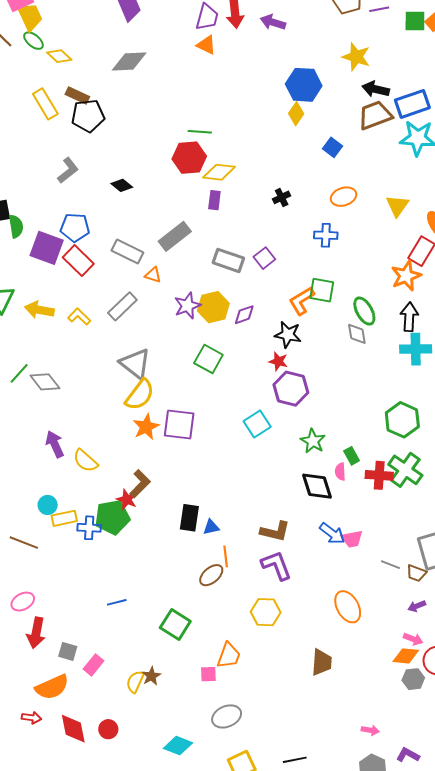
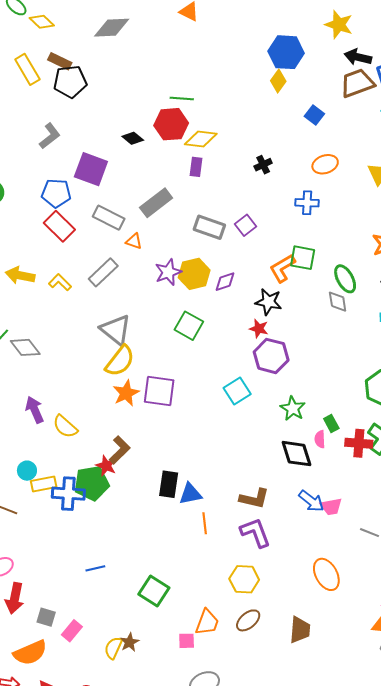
black diamond: (122, 185) -> (133, 138), moved
purple square: (47, 248) -> (91, 169), moved
blue triangle: (211, 527) -> (190, 494), size x1.4
blue cross: (89, 528) -> (68, 494), size x1.4
brown ellipse: (211, 575) -> (248, 620), moved

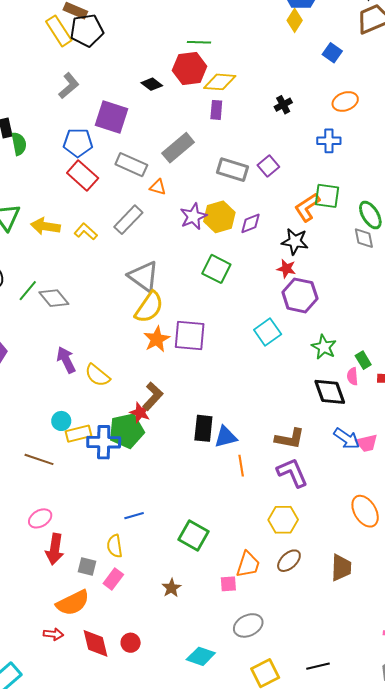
yellow rectangle: (27, 69) -> (59, 31), moved
yellow semicircle: (113, 648) -> (115, 546), moved, turned -30

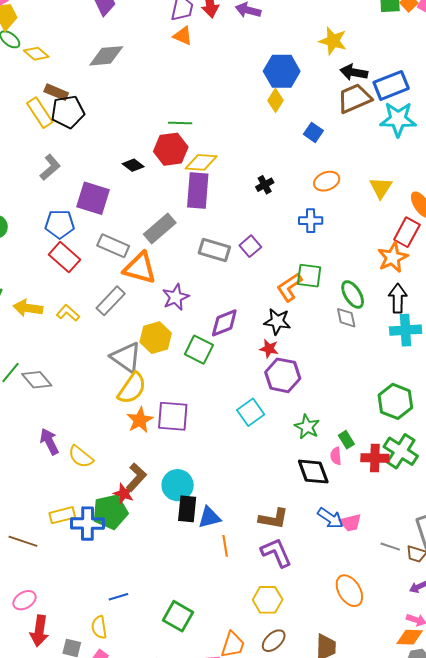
purple rectangle: (216, 110) -> (198, 191), size x1.8
orange triangle: (158, 187) -> (140, 268), size x2.0
yellow hexagon: (219, 217) -> (156, 338), moved
purple diamond: (250, 223) -> (224, 323), moved, size x1.4
cyan circle: (61, 421) -> (178, 485), moved, size x1.6

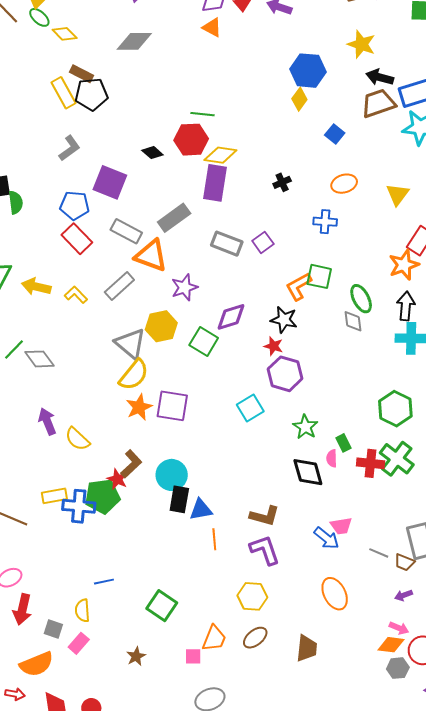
blue arrow: (330, 518) -> (327, 538), moved

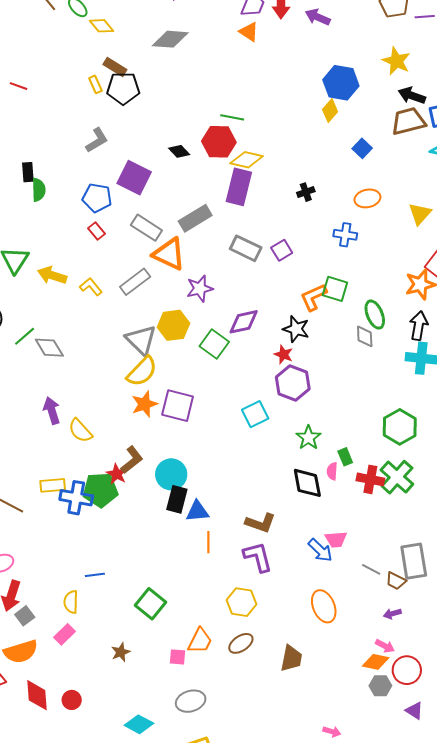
yellow rectangle: (63, 93) -> (95, 84), size x0.6
red rectangle: (77, 239) -> (97, 231), size x0.6
gray square: (53, 629) -> (25, 616), moved, turned 30

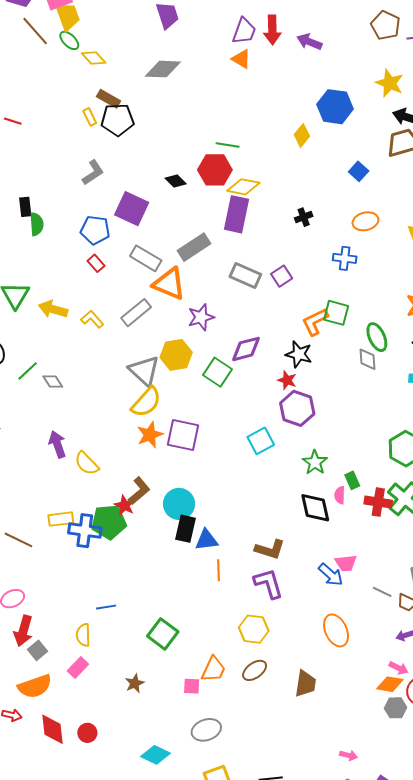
yellow diamond: (330, 111) -> (302, 135), moved
gray diamond: (49, 348) -> (53, 382), size x0.7

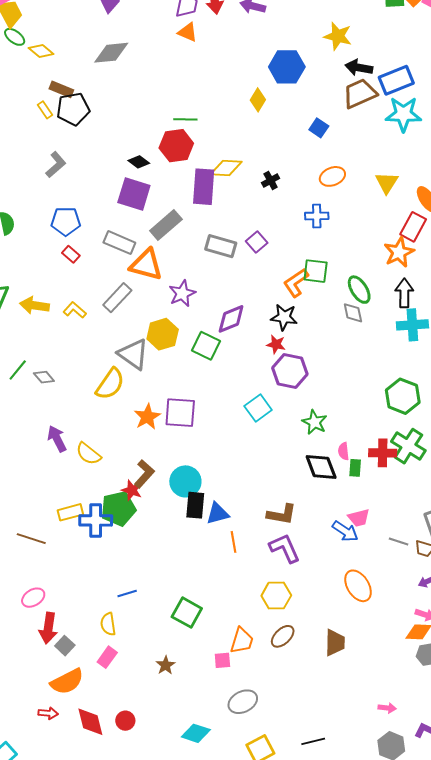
yellow diamond: (243, 187) -> (226, 168), moved
purple square: (132, 209) -> (134, 194), moved
yellow semicircle: (146, 402) -> (110, 384), moved
green rectangle: (352, 480) -> (355, 468), moved, turned 36

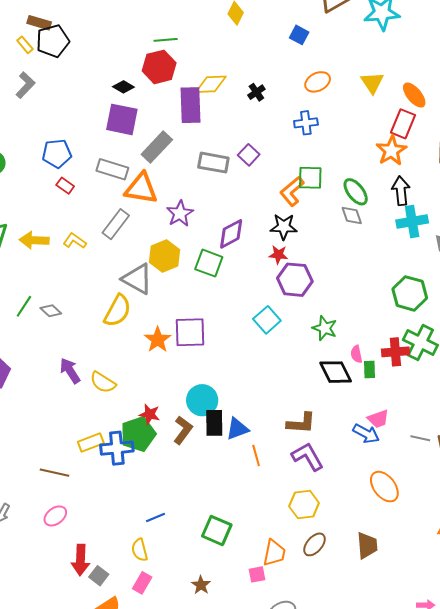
gray L-shape: (56, 165) -> (25, 85), moved
brown L-shape: (144, 474) -> (183, 430), moved
pink ellipse: (33, 598) -> (55, 516), moved

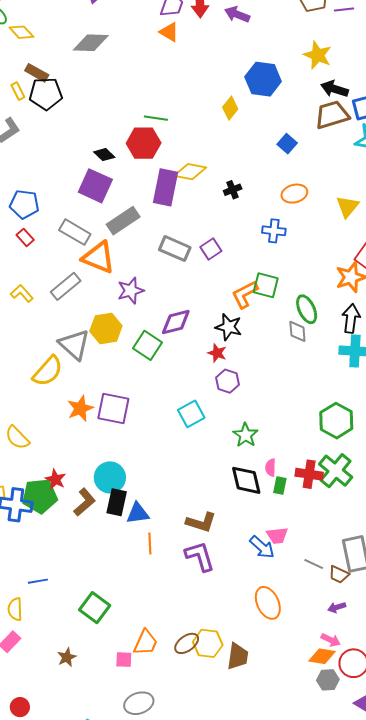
purple hexagon: (295, 280) -> (227, 381), size x0.7
yellow hexagon: (304, 505) -> (208, 643), moved

